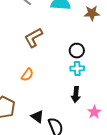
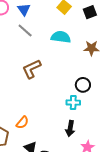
black circle: (77, 51) -> (83, 85), moved
orange semicircle: (27, 75) -> (22, 122), moved

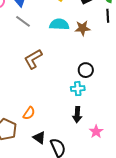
brown star: (91, 48) -> (82, 28), moved

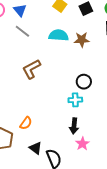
pink star: (96, 132) -> (82, 144), moved

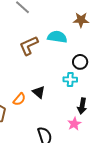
cyan semicircle: (59, 35) -> (57, 37), moved
black arrow: (74, 126) -> (82, 106), moved
black triangle: (36, 148) -> (39, 92), moved

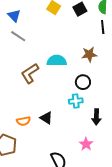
brown star: (81, 20) -> (89, 54), moved
orange semicircle: (19, 99) -> (23, 121), moved, turned 48
black arrow: (82, 106) -> (96, 117), moved

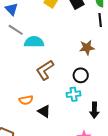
cyan semicircle: (57, 61) -> (34, 42), moved
brown L-shape: (30, 73) -> (45, 70), moved
orange semicircle: (23, 121) -> (26, 100), moved

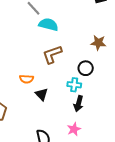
black arrow: (94, 110) -> (79, 104), moved

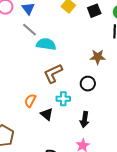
orange semicircle: (26, 79) -> (30, 101), turned 120
cyan cross: (74, 85) -> (63, 99), moved

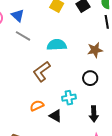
cyan semicircle: (46, 44) -> (57, 45), moved
brown L-shape: (53, 73) -> (42, 71), moved
orange semicircle: (30, 101) -> (37, 106), turned 48

